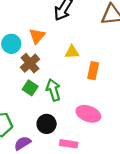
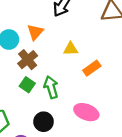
orange rectangle: (93, 71) -> (92, 68), turned 42

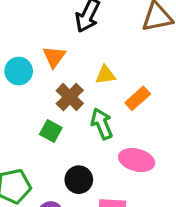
brown cross: (28, 60) -> (70, 97), moved
green arrow: (51, 87) -> (102, 124), moved

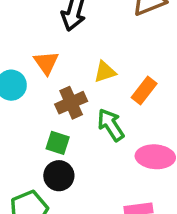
brown cross: (70, 97) -> (71, 103), turned 32
black circle: (79, 180) -> (59, 176), moved

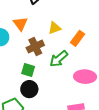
green arrow: (111, 125) -> (59, 59), turned -96

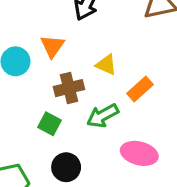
yellow triangle: (54, 28) -> (106, 65), turned 32
black circle: (29, 89) -> (66, 167), moved

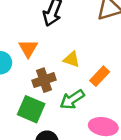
green square: (50, 124) -> (31, 109), size x1.5

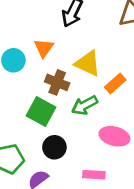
yellow triangle: (72, 59) -> (88, 63), size x1.5
brown cross: (44, 80) -> (57, 82), turned 35

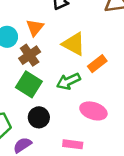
brown cross: (57, 82) -> (30, 55), moved, turned 30

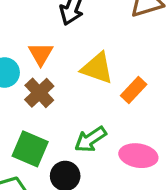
green arrow: (68, 81) -> (90, 139), moved
green square: (29, 84) -> (30, 149), moved

